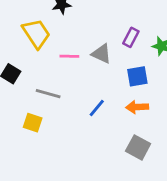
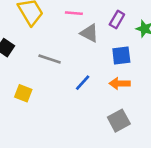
pink line: (69, 56) -> (74, 13), moved
gray line: (48, 94) -> (50, 59), moved
gray square: (138, 147) -> (119, 121), turned 30

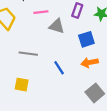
blue line: (83, 83) -> (59, 68), turned -64
yellow square: (23, 93) -> (22, 85), moved

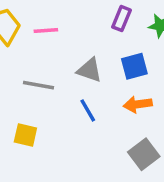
pink line: (41, 12) -> (46, 30), moved
gray triangle: (57, 26) -> (89, 70), moved

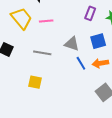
blue line: (88, 110) -> (81, 63), moved

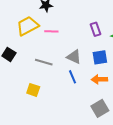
purple rectangle: (90, 13) -> (96, 29), turned -48
yellow trapezoid: (21, 18) -> (28, 26), turned -85
blue line: (81, 63) -> (73, 77), moved

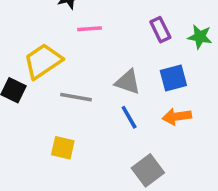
yellow trapezoid: (28, 26) -> (43, 61), moved
pink line: (51, 31) -> (90, 29), moved
gray square: (100, 108) -> (148, 170), moved

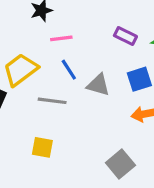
purple rectangle: (160, 30) -> (125, 36), turned -35
blue line: (129, 117) -> (69, 70), moved

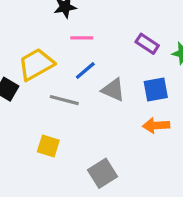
blue line: (69, 70) -> (85, 70), turned 75
gray square: (120, 164) -> (103, 173), moved

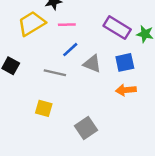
purple rectangle: (147, 44) -> (117, 28), size x1.5
yellow trapezoid: (36, 64) -> (32, 23), moved

